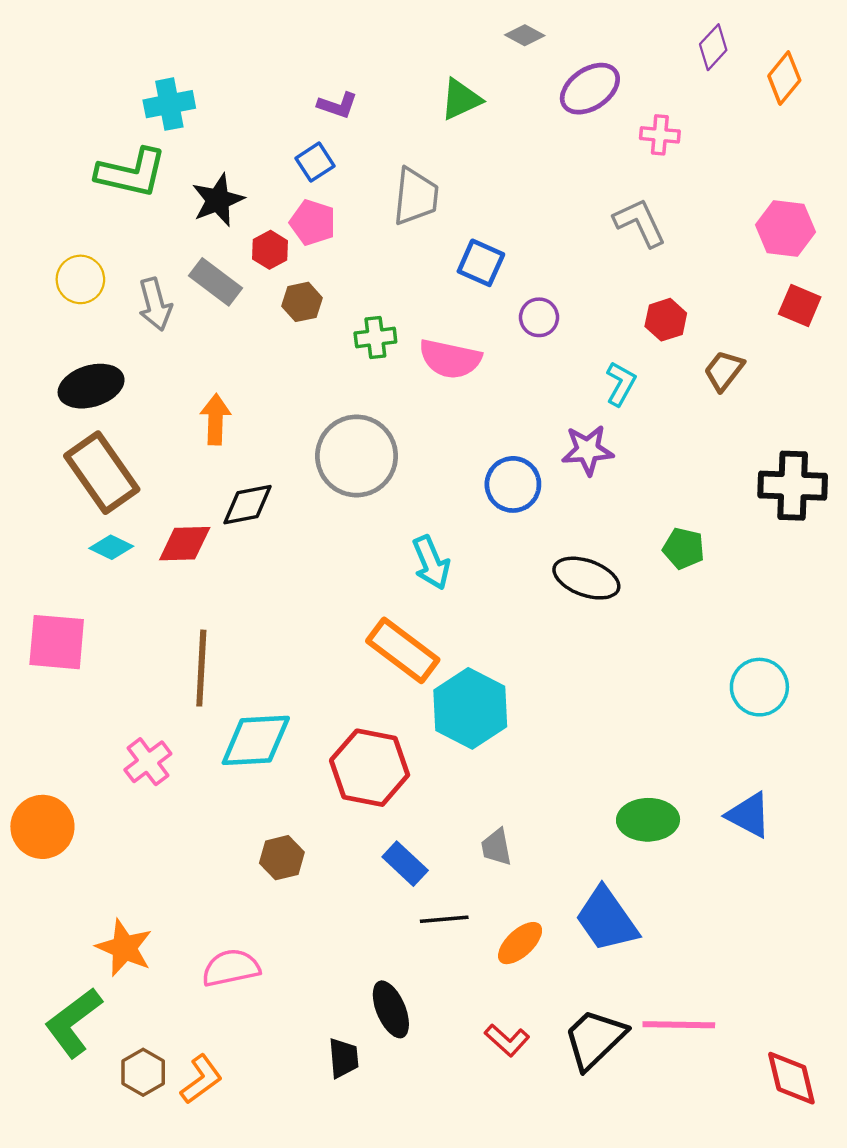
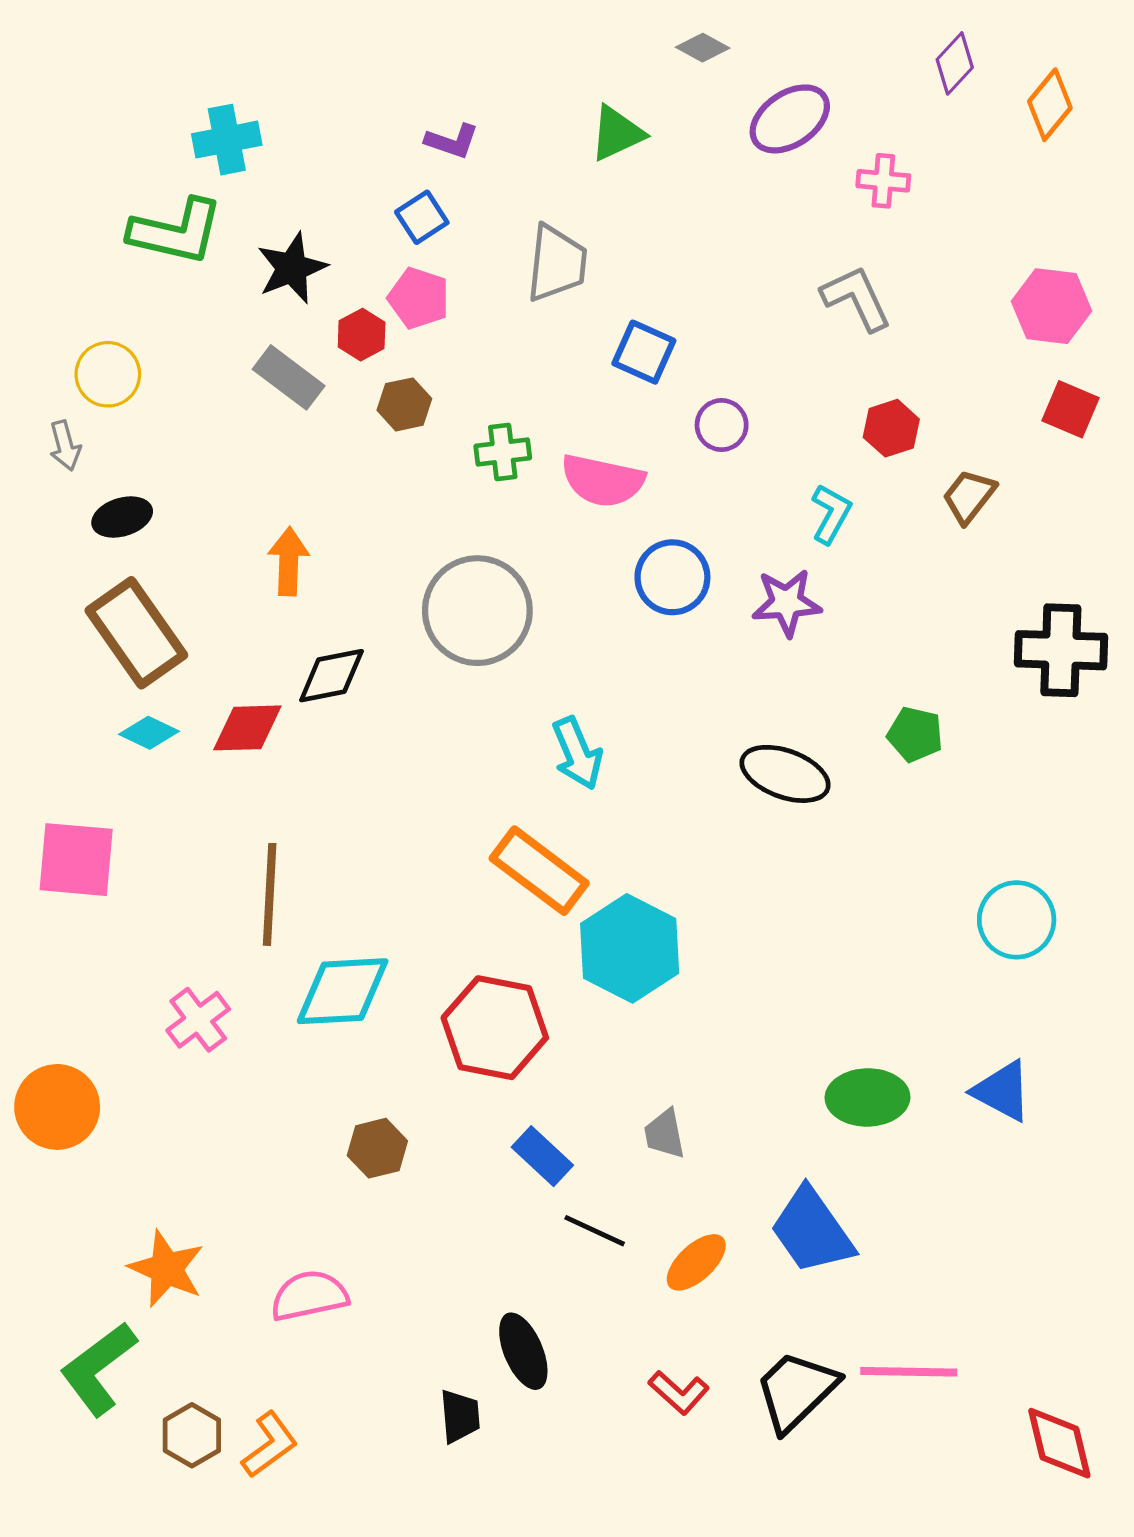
gray arrow: (155, 304) -> (65, 446), moved, size x0.7
black ellipse: (91, 386) -> (122, 517), size x0.7
blue circle: (513, 484) -> (672, 577), moved
black line: (444, 919) -> (595, 1231), turned 30

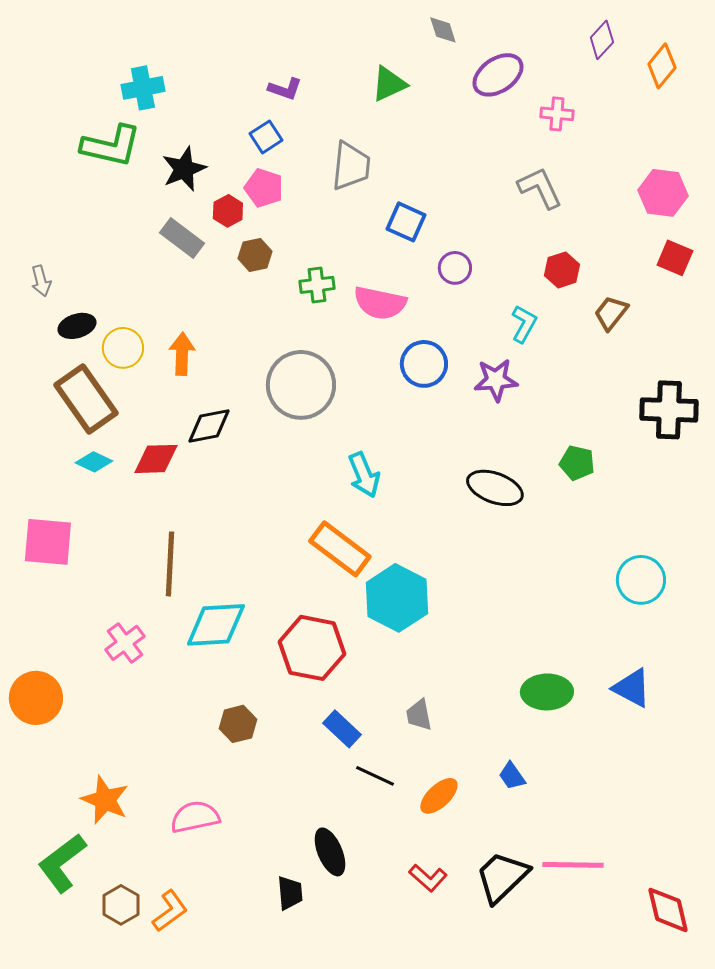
gray diamond: (703, 48) -> (443, 30), turned 44
yellow circle: (108, 374) -> (123, 348), moved
blue trapezoid: (812, 1231) -> (512, 776), size x0.5

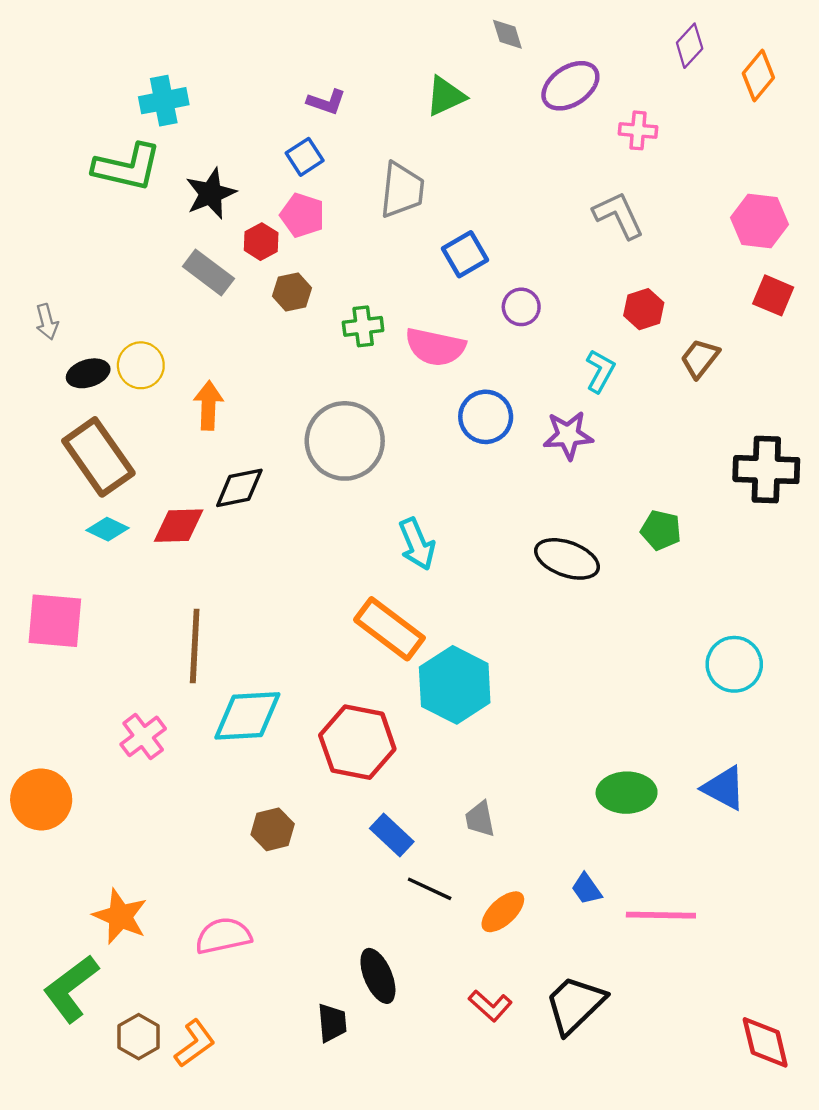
blue square: (406, 222) -> (465, 254), turned 36
yellow circle: (123, 348) -> (141, 365), moved
pink line: (573, 865) -> (661, 915), moved

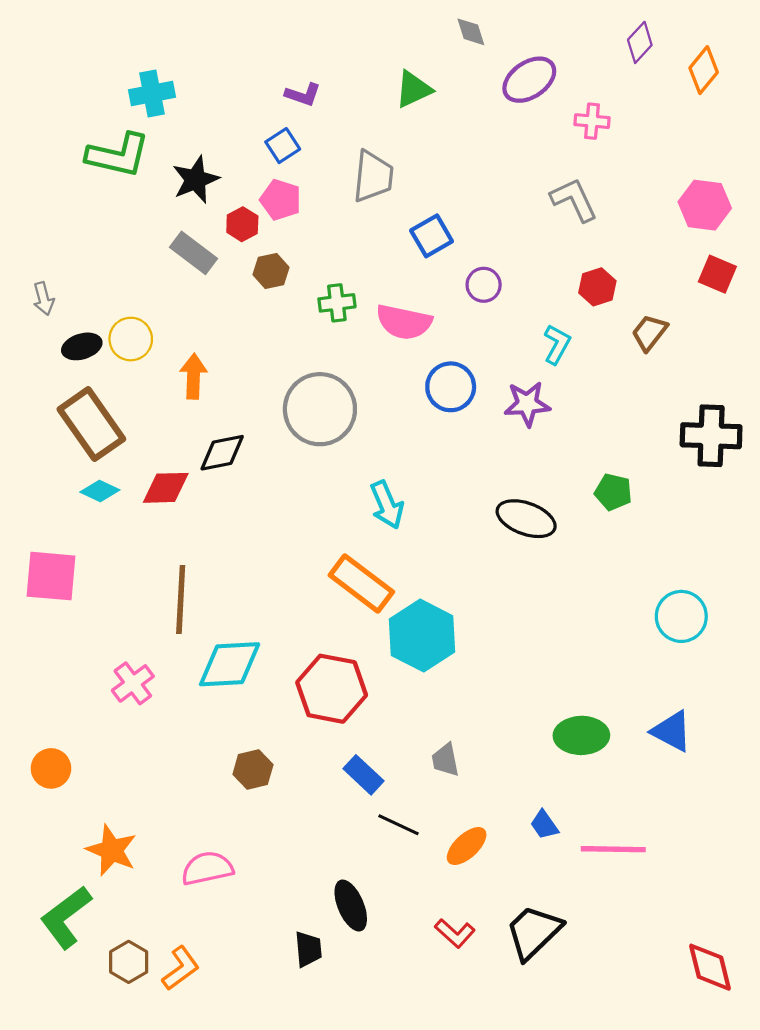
orange circle: (41, 799) -> (51, 768), moved, size x0.7

